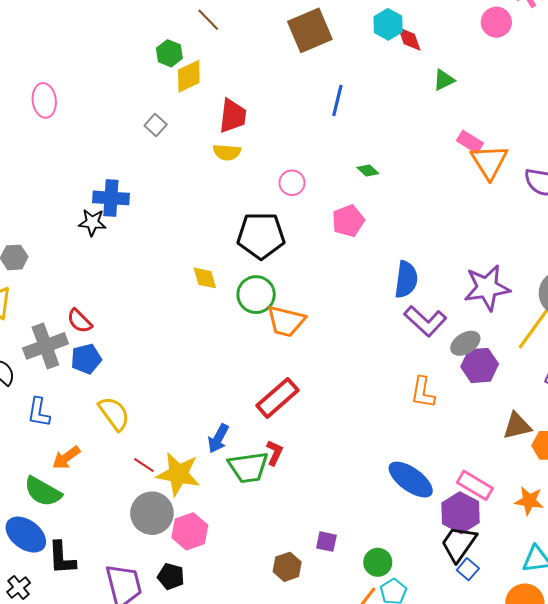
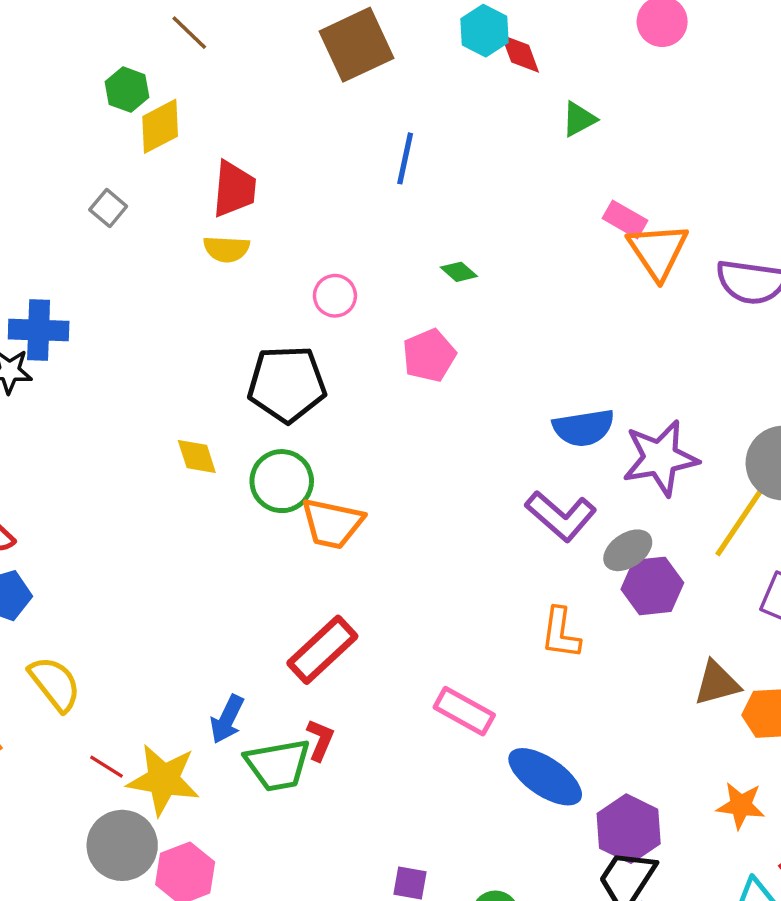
blue semicircle: (406, 279) -> (584, 428), moved, turned 75
pink rectangle: (475, 485) -> (464, 711), moved

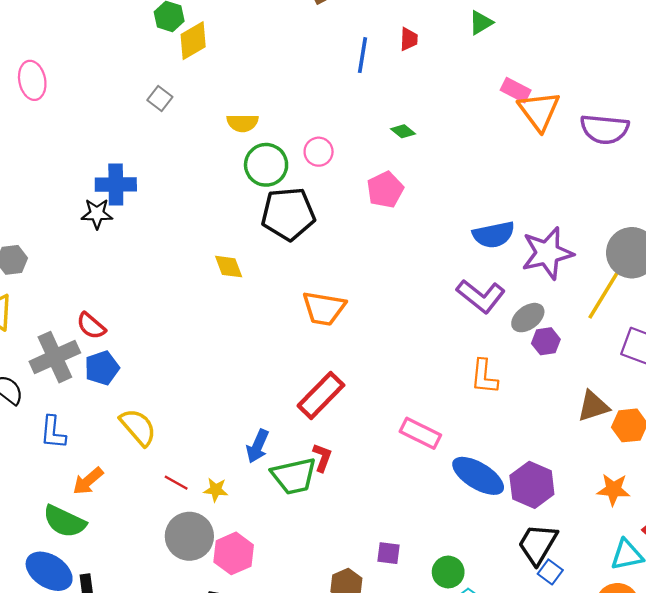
red trapezoid: (234, 189) -> (409, 39), moved, size x0.6
green circle: (282, 481) -> (266, 165), moved
purple hexagon: (652, 586) -> (546, 341), size x0.7
yellow star: (163, 780) -> (216, 490), size x0.5
purple hexagon: (629, 829) -> (532, 485), moved

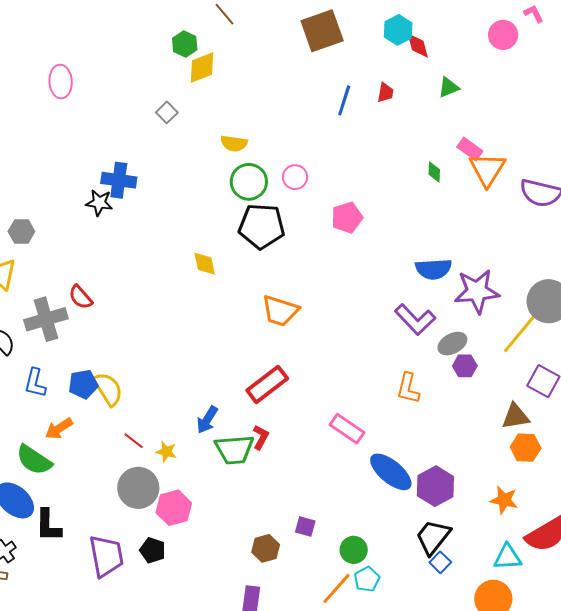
green diamond: (403, 131) -> (434, 172), moved, turned 45
blue pentagon: (102, 368) -> (83, 384), moved
brown triangle: (593, 406) -> (515, 416), moved

